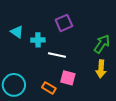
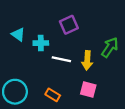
yellow arrow: (101, 69) -> (87, 60), moved
pink square: (68, 78) -> (88, 89), moved

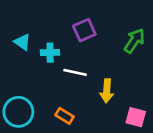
green arrow: (110, 47) -> (134, 41), moved
yellow arrow: (87, 60) -> (107, 91), moved
pink square: (88, 89) -> (136, 117), moved

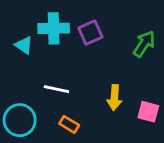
cyan cross: (50, 53) -> (54, 28), moved, size x1.5
white line: (75, 72) -> (56, 89), moved
pink square: (136, 117) -> (148, 112), moved

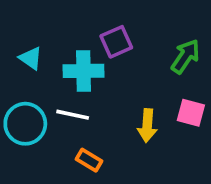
cyan cross: (54, 28) -> (84, 71), moved
pink square: (148, 112) -> (191, 113), moved
cyan circle: (20, 120) -> (25, 124), moved

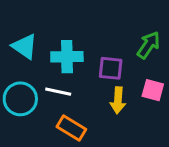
purple square: (116, 42) -> (111, 68), moved, turned 30
cyan triangle: (31, 58) -> (25, 46), size x1.4
orange rectangle: (89, 160) -> (71, 128), size x1.4

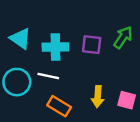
purple square: (111, 68) -> (92, 45), moved
pink square: (153, 90) -> (127, 100), moved
yellow arrow: (118, 100) -> (98, 97), moved

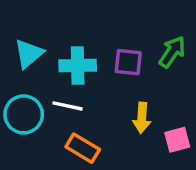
cyan triangle: (20, 39) -> (29, 54), turned 45
yellow arrow: (98, 97) -> (142, 118), moved
pink square: (127, 100) -> (177, 140), turned -30

